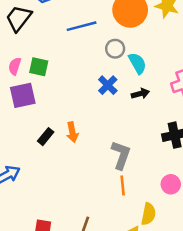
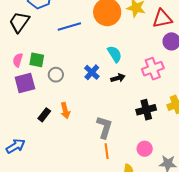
gray circle: (115, 49) -> (56, 75), moved

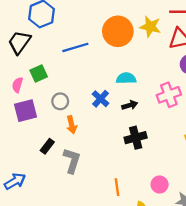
cyan semicircle: (115, 54) -> (126, 78), turned -60
green square: (37, 60) -> (39, 73), moved, turned -35
black cross: (146, 110) -> (136, 138), moved
orange arrow: (65, 111) -> (72, 125), moved
gray L-shape: (104, 127) -> (72, 161), moved

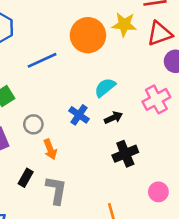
cyan semicircle: (126, 78) -> (105, 88), turned -30
pink circle: (160, 185) -> (158, 192), moved

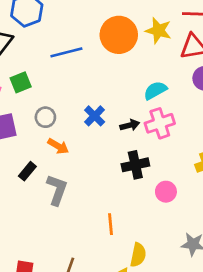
cyan semicircle: (105, 88) -> (155, 90), moved
pink cross: (156, 99) -> (160, 123), moved
orange arrow: (50, 149) -> (58, 146), turned -48
pink circle: (158, 192) -> (166, 192), moved

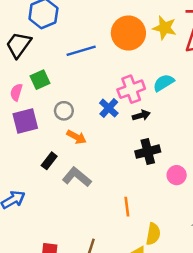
pink cross: (160, 123) -> (131, 89), moved
gray L-shape: (57, 190) -> (77, 177), turned -68

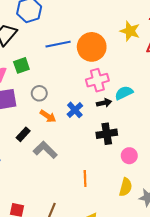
orange circle: (128, 33) -> (92, 47), moved
cyan semicircle: (164, 83) -> (124, 93), moved
blue cross: (109, 108) -> (75, 110), moved
yellow semicircle: (153, 234) -> (126, 187), moved

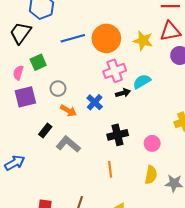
yellow star: (130, 31) -> (143, 41), moved
black cross: (107, 134) -> (118, 135), moved

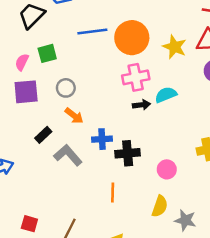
blue cross: (95, 102) -> (102, 139), moved, turned 35

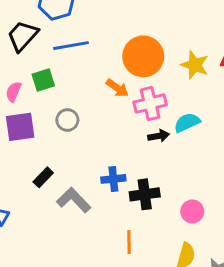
blue line: (92, 31) -> (71, 46), moved
orange arrow: (74, 116) -> (117, 88), moved

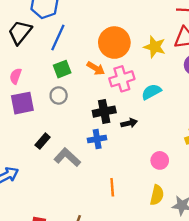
blue line: (71, 46) -> (58, 38), turned -52
green square: (43, 80) -> (62, 69), moved
black arrow: (159, 136) -> (129, 123), moved
black cross: (145, 194) -> (104, 112), moved

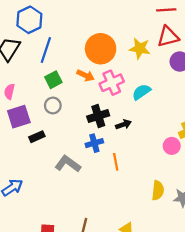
black rectangle: (43, 141) -> (37, 137), moved, turned 32
pink circle: (160, 160) -> (172, 146), moved
orange line: (112, 187) -> (116, 162), moved

